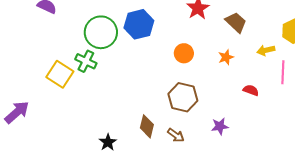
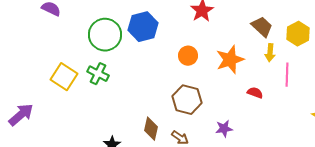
brown trapezoid: (236, 22) -> (262, 27), moved
yellow arrow: (266, 50) -> (270, 53), turned -72
orange star: (226, 57) -> (230, 60), size x1.8
green cross: (86, 61) -> (98, 74), moved

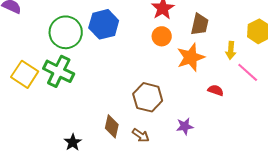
brown trapezoid: (262, 27) -> (200, 24), moved, turned 60
orange circle: (188, 56) -> (162, 36), moved
green cross: (98, 74) -> (59, 71), size x1.4
pink line: (287, 75) -> (248, 72), turned -50

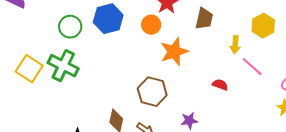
green circle: (66, 32) -> (70, 27), size x0.7
orange circle: (162, 36) -> (151, 25), moved
orange star: (191, 57) -> (174, 52), moved

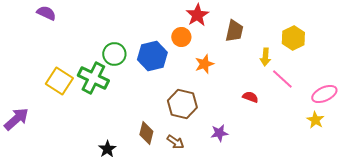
blue hexagon: (108, 19) -> (152, 56), moved
green circle: (70, 27) -> (114, 54), moved
orange star: (174, 52) -> (204, 64), size x0.7

